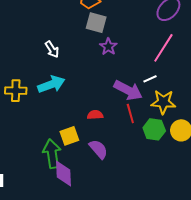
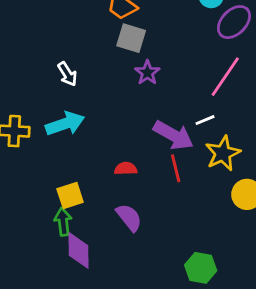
yellow star: (163, 102) -> (223, 153), turned -30
green hexagon: (154, 129) -> (201, 268), moved
yellow square: (69, 136) -> (70, 195), moved
green arrow: (52, 154) -> (63, 222), size x0.7

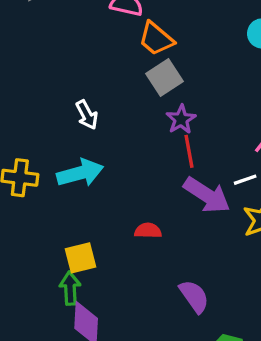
gray square: (131, 38) -> (165, 77), turned 36
red line: (176, 168) -> (189, 151), moved
purple semicircle: (129, 217) -> (194, 296), moved

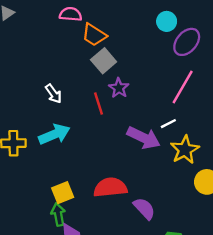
red line: (189, 151) -> (98, 103), moved
red semicircle: (148, 231) -> (110, 187), moved, size x1.8

